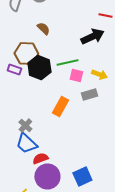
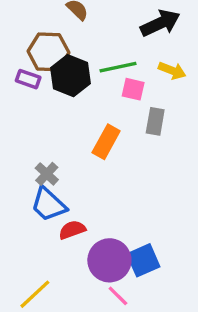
yellow arrow: (99, 74) -> (172, 71), moved
gray rectangle: (89, 94) -> (155, 121), turned -63
purple circle: (47, 176) -> (109, 260), moved

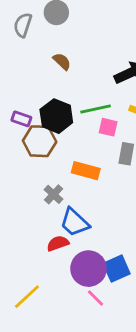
brown hexagon: (48, 52) -> (40, 141), moved
orange rectangle: (106, 142) -> (86, 171), turned 76
gray cross: (47, 174) -> (54, 194), moved
blue trapezoid: (48, 204) -> (75, 222), moved

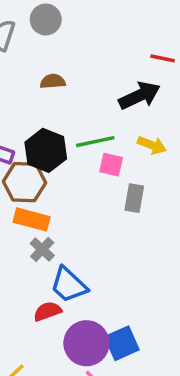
brown semicircle: (62, 61) -> (53, 81), turned -48
orange rectangle: (86, 171) -> (32, 219), moved

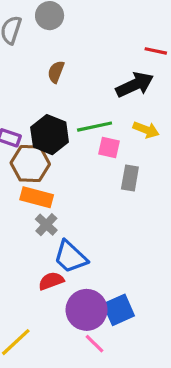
brown semicircle: (53, 81) -> (56, 72), turned -65

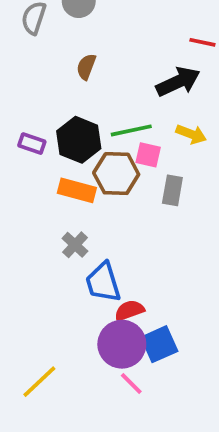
brown hexagon: (30, 164) -> (116, 174), moved
orange rectangle: (37, 197) -> (77, 190), moved
blue trapezoid: (70, 257) -> (103, 282), turned 30
red semicircle: (51, 281) -> (129, 310), moved

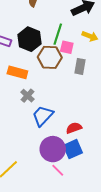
green line: (131, 130) -> (58, 34), turned -60
orange rectangle: (77, 190) -> (17, 72), moved
blue trapezoid: (103, 282) -> (43, 116), turned 60
red semicircle: (129, 310) -> (74, 128), moved

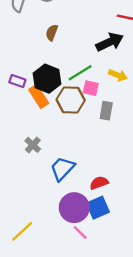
green line: (58, 34) -> (80, 73), turned 40
orange rectangle: (17, 72) -> (39, 96), moved, turned 42
gray cross: (28, 96) -> (33, 145), moved

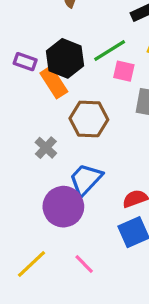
brown hexagon: (71, 100) -> (89, 119), moved
purple circle: (74, 208) -> (63, 207), moved
pink line: (80, 232) -> (84, 264), moved

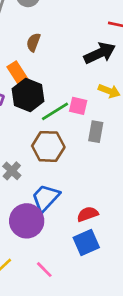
green line: (110, 50) -> (55, 111), moved
orange rectangle: (54, 82) -> (19, 75), moved

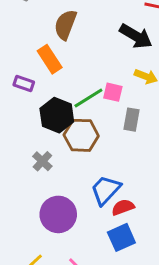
brown semicircle: (33, 42) -> (65, 25), size x1.5
black arrow: (100, 53) -> (136, 36), turned 56
black hexagon: (28, 95) -> (57, 115), moved
blue trapezoid: (46, 198) -> (106, 190), moved

